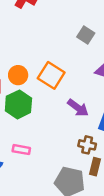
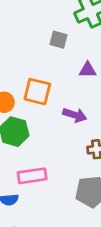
pink rectangle: (21, 150) -> (32, 176), size x1.5

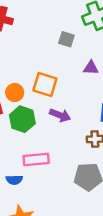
purple arrow: (75, 115) -> (60, 115), moved

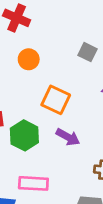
orange circle: (15, 92) -> (29, 59), moved

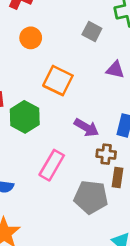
purple arrow: (68, 137) -> (86, 127), moved
pink rectangle: (33, 183) -> (52, 165), moved, turned -64

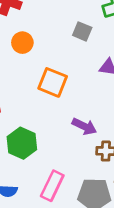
green hexagon: (25, 117) -> (22, 143), moved
pink rectangle: (52, 165) -> (52, 186), moved

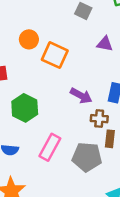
orange circle: (22, 43) -> (29, 39), moved

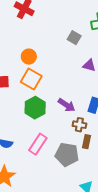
orange square: (55, 55) -> (31, 79), moved
green hexagon: (25, 108) -> (35, 108), moved

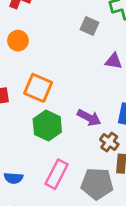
orange circle: (29, 57) -> (18, 41), moved
brown cross: (79, 125) -> (109, 142), turned 32

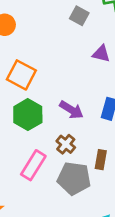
brown cross: (109, 142) -> (66, 144), moved

